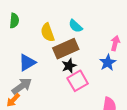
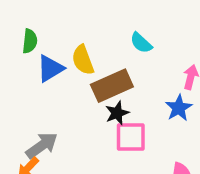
cyan semicircle: (75, 26) -> (141, 43), moved
blue triangle: (27, 63) -> (50, 68), moved
pink square: (78, 81) -> (131, 137), turned 30

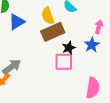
yellow semicircle: (83, 60) -> (48, 16), moved
black star: (117, 113) -> (69, 48), moved

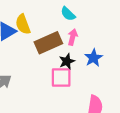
yellow semicircle: (48, 16) -> (23, 24), moved
pink arrow: (99, 27) -> (73, 37), moved

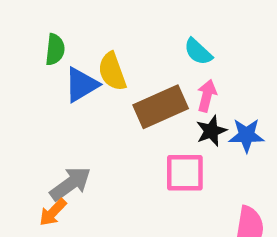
blue star: (93, 58) -> (246, 135), turned 30
black star: (67, 61) -> (211, 131), moved

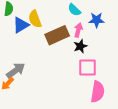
blue star: (246, 135) -> (97, 20), moved
pink square: (185, 173) -> (87, 67), moved

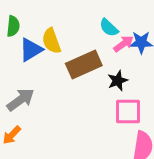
pink arrow: (78, 30) -> (124, 44), moved, turned 40
gray arrow: (16, 71) -> (21, 100), moved

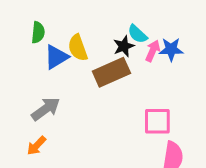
pink arrow: (124, 44) -> (153, 51), turned -30
black star: (118, 81) -> (124, 46), moved

